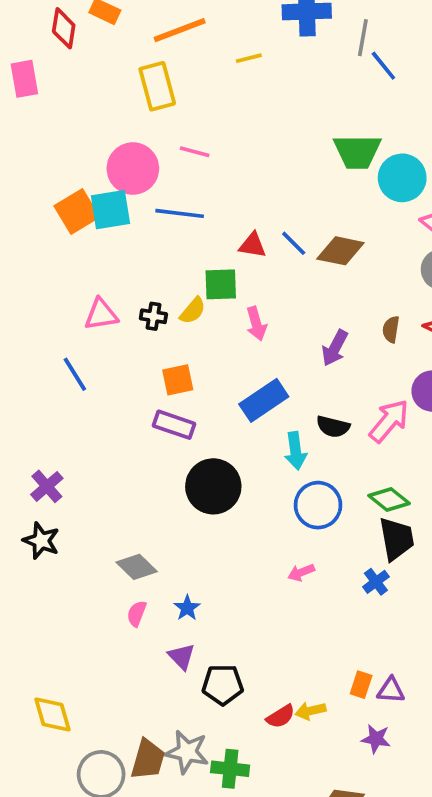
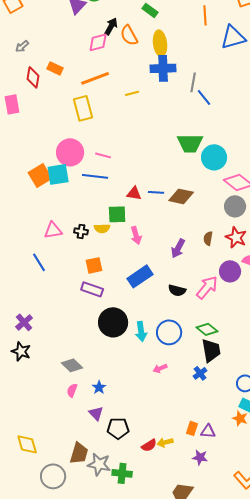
pink line: (195, 152) -> (103, 155), moved
blue line: (294, 243) -> (156, 192), turned -42
yellow semicircle: (193, 311) -> (102, 228), turned 49
cyan arrow: (296, 451) -> (141, 331), moved
brown trapezoid: (148, 759) -> (79, 453), moved

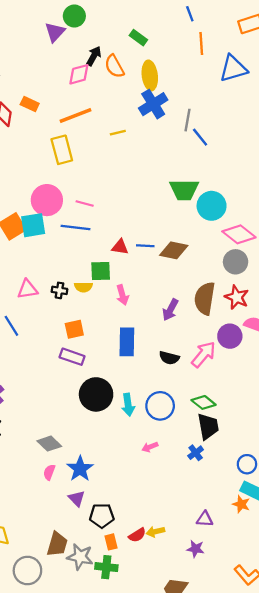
blue cross: (163, 68) -> (153, 104), turned -30
brown semicircle: (208, 238) -> (205, 298), size x2.0
blue rectangle: (140, 276) -> (127, 342), turned -55
blue star: (99, 387) -> (80, 469), size x1.6
orange rectangle: (192, 428) -> (111, 542), moved, turned -32

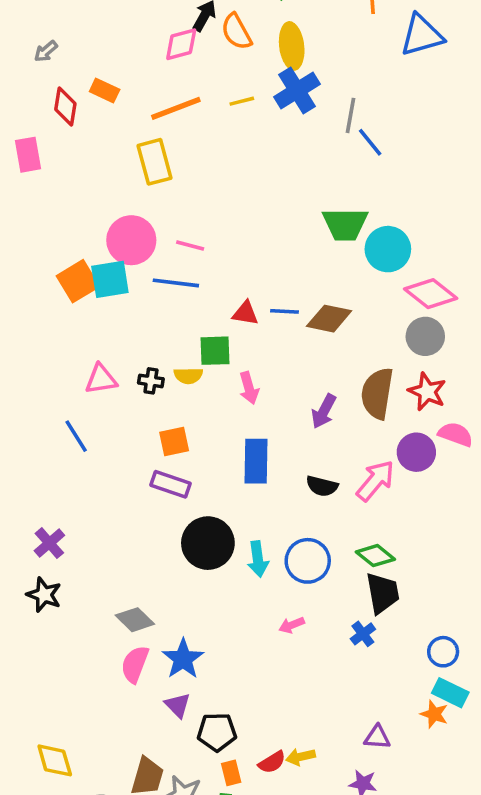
yellow line: (118, 133) -> (242, 101), moved
pink semicircle: (49, 472) -> (135, 664), size x1.5

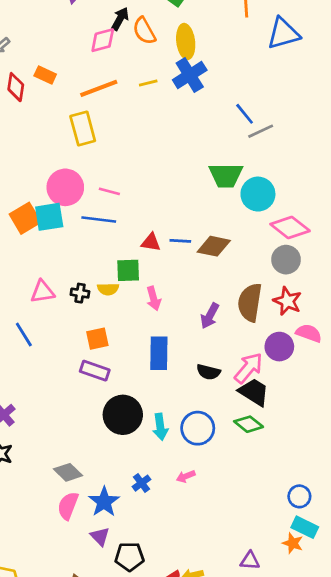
gray line: (350, 115) -> (261, 131), moved, turned 55
black trapezoid: (383, 593) -> (254, 392), moved, turned -48
blue cross: (363, 634) -> (142, 483), moved

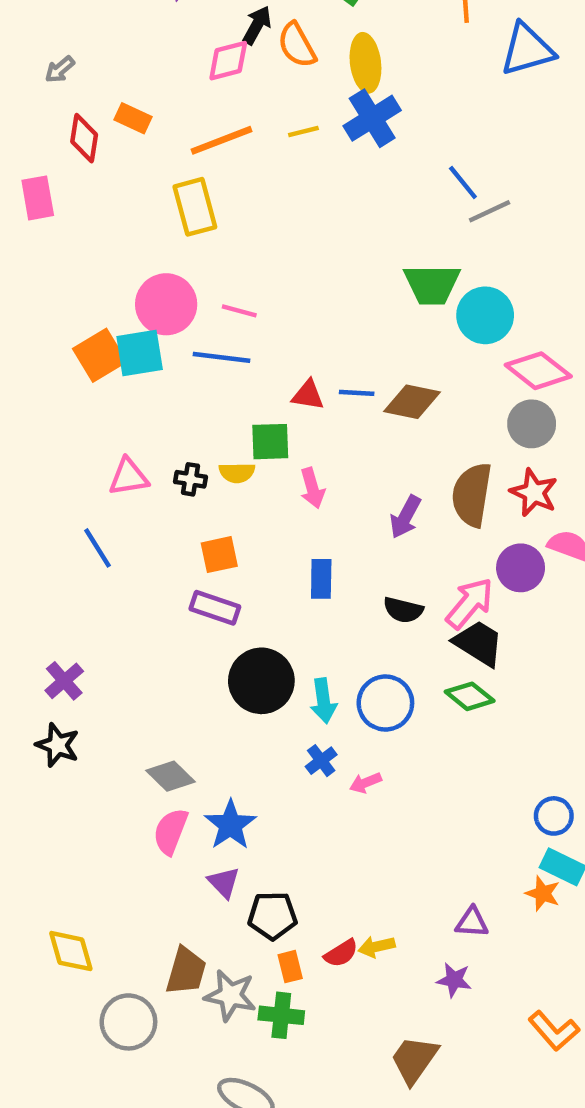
blue rectangle: (159, 353) -> (321, 579), size x0.7
blue cross: (142, 483) -> (321, 761), moved

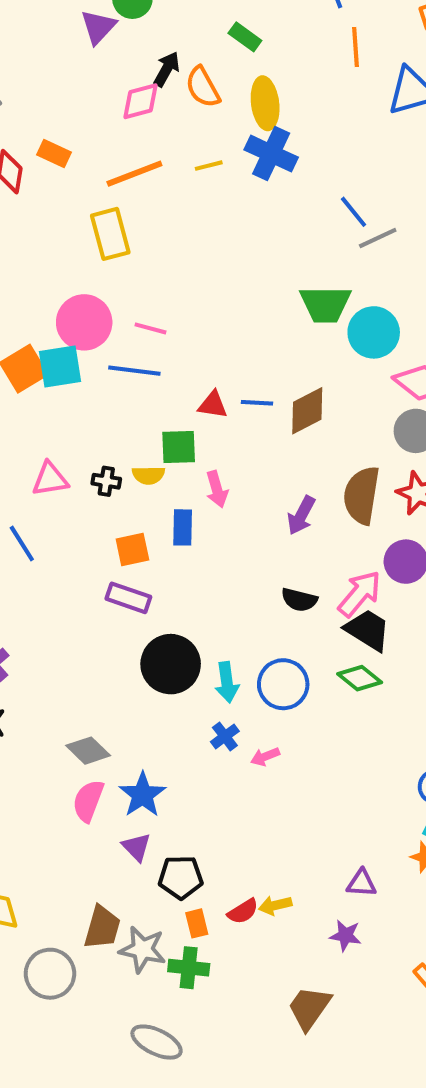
blue cross: (372, 118) -> (271, 154), turned -33
brown diamond: (412, 402) -> (307, 411), turned -39
blue rectangle: (321, 579) -> (183, 527), moved

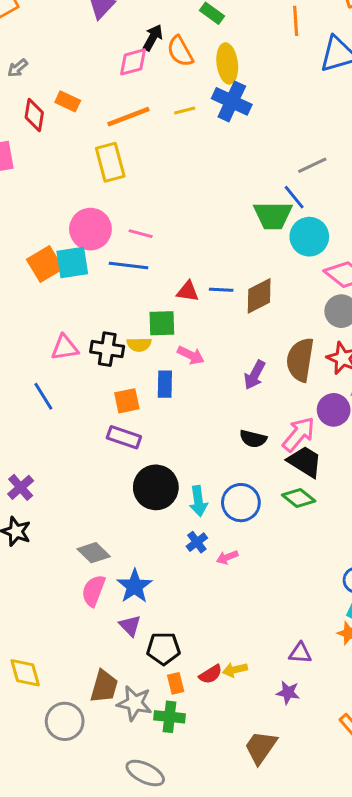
blue line: (354, 212) -> (294, 197), moved
black cross: (106, 481) -> (107, 349), size x1.5
pink arrow: (217, 489) -> (191, 355), turned -48

